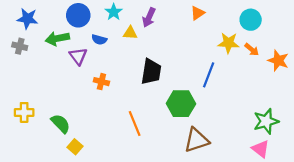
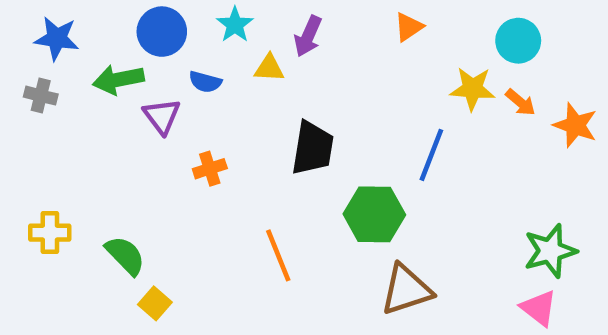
orange cross: (101, 82) -> (210, 169), turned -32

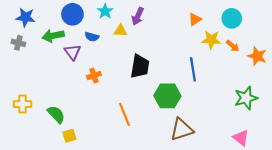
orange triangle: (409, 27) -> (195, 19), moved
blue line: (431, 155) -> (193, 69), turned -30
green star: (550, 251) -> (246, 98), moved
yellow square: (155, 303) -> (69, 136), turned 32

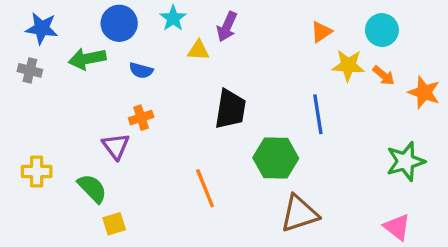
blue semicircle: (92, 37) -> (141, 70), moved
purple triangle: (72, 52) -> (116, 146), moved
orange cross: (94, 76) -> (141, 118), moved

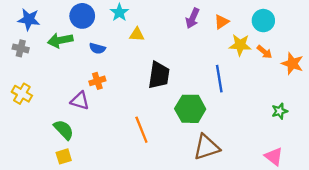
purple arrow: (227, 27) -> (193, 18), moved
purple triangle: (116, 146) -> (80, 101), turned -36
green star: (406, 161) -> (280, 111), size x0.6
yellow cross: (37, 172) -> (22, 94), moved, turned 30
yellow square: (114, 224) -> (64, 156), moved

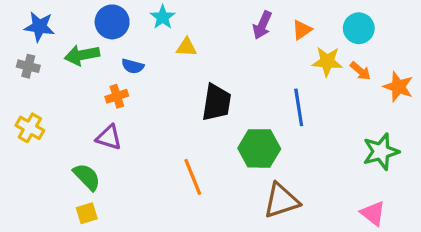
orange cross: (97, 81) -> (117, 96), moved
green star: (280, 111) -> (381, 152), size x1.6

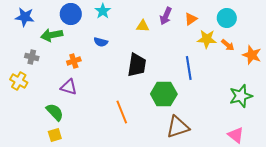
yellow triangle: (186, 47) -> (143, 26), moved
gray cross: (28, 66) -> (32, 57), moved
blue semicircle: (133, 66) -> (101, 42), moved

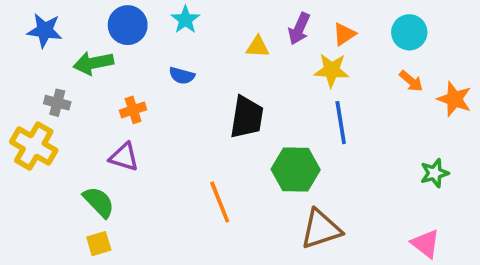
yellow star: (207, 39) -> (332, 70), moved
yellow cross: (19, 81) -> (34, 146), size x1.4
green star: (241, 96) -> (435, 173), size x0.7

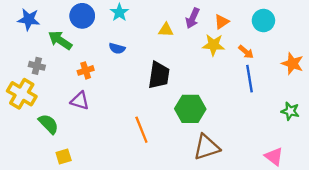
green arrow: (93, 63) -> (60, 40), turned 45
orange arrow: (411, 81) -> (246, 52), moved
blue line: (341, 123) -> (250, 79), moved
green star: (435, 173) -> (290, 111), moved, turned 30
green semicircle: (99, 202) -> (48, 124), moved

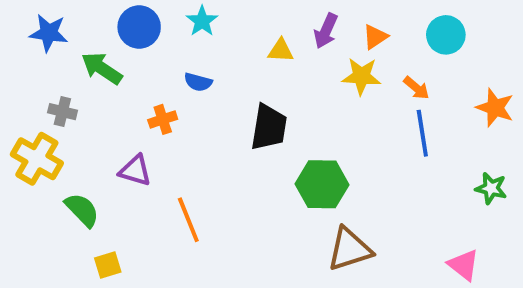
orange cross: (86, 70) -> (163, 119), moved
orange line: (141, 130) -> (188, 220), moved

